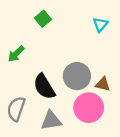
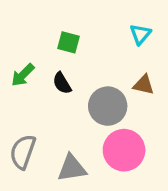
green square: (43, 19) -> (68, 42), moved, turned -35
brown triangle: (103, 84) -> (144, 85), moved
black semicircle: (44, 87) -> (62, 83), moved, size x0.6

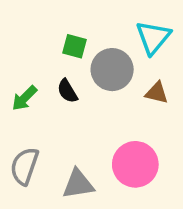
cyan triangle: (140, 34) -> (153, 37), size x1.5
green arrow: (23, 75) -> (24, 98), moved
gray circle: (108, 106) -> (112, 70), moved

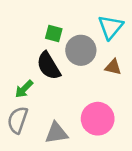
black semicircle: (67, 91) -> (49, 66), size x1.6
green arrow: (24, 98) -> (24, 89), moved

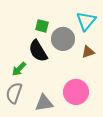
brown triangle: (113, 67) -> (88, 52), turned -32

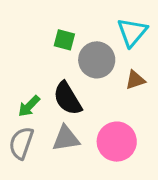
black semicircle: (38, 51) -> (67, 98), moved
gray triangle: (44, 103) -> (66, 138), moved

